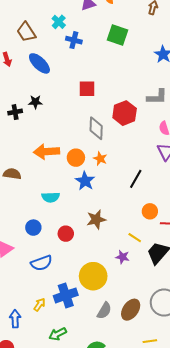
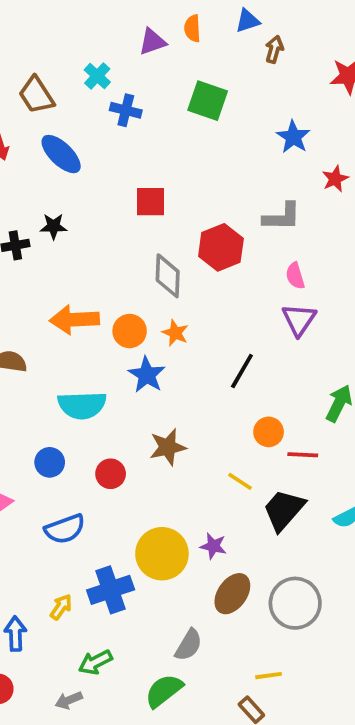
cyan semicircle: (51, 197) -> (82, 405), size x1.4
purple star: (123, 257) -> (213, 546), moved
brown ellipse: (131, 310) -> (232, 594), moved
gray semicircle: (104, 311) -> (189, 645), moved

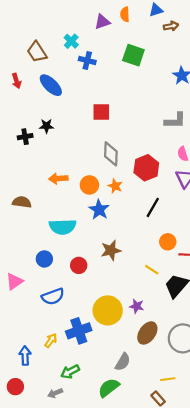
brown arrow: (274, 49) -> (171, 26), turned 64
red hexagon: (221, 247) -> (146, 168), moved
orange arrow: (74, 320) -> (58, 178), size x0.7

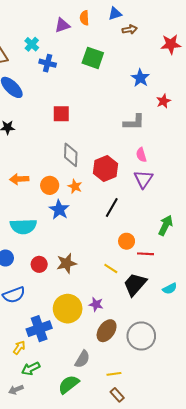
brown star: (111, 250) -> (67, 263), moved
yellow arrow: (51, 341) -> (19, 348), moved
yellow line: (168, 379) -> (114, 374), moved

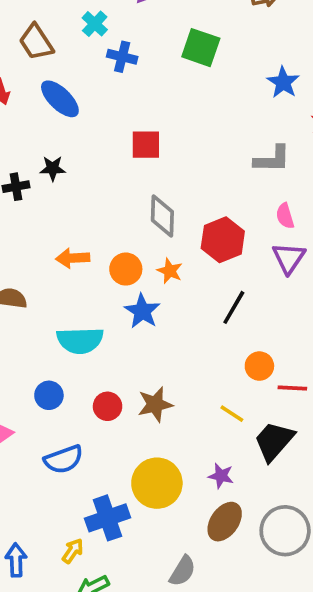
purple star: (96, 304) -> (221, 476), moved

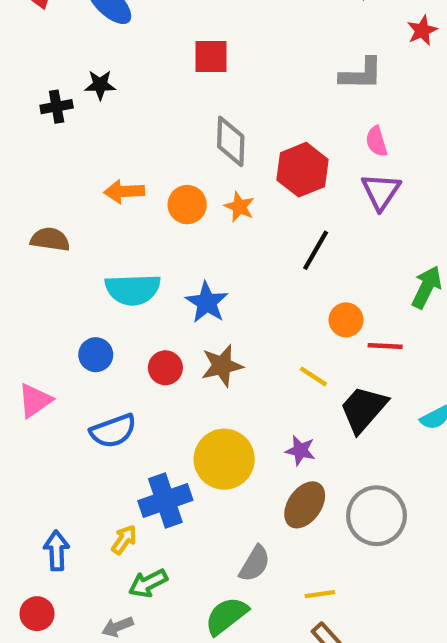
blue star: (142, 311) -> (207, 302), moved

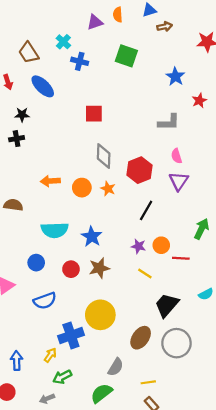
black star: (100, 85) -> (22, 115), moved
black trapezoid: (363, 409) -> (167, 305), moved
purple star: (300, 450) -> (138, 246), moved

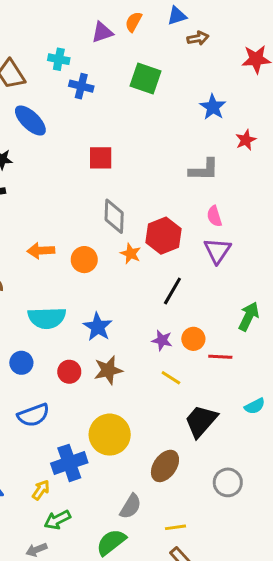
orange semicircle: (118, 15) -> (134, 22), turned 32
cyan cross: (63, 42) -> (59, 59), turned -32
orange star: (108, 189) -> (131, 254), moved
gray circle: (176, 343) -> (228, 482), moved, size x0.7

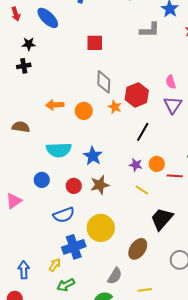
gray L-shape: (204, 170) -> (150, 30), moved
blue semicircle: (33, 415) -> (64, 215), moved

